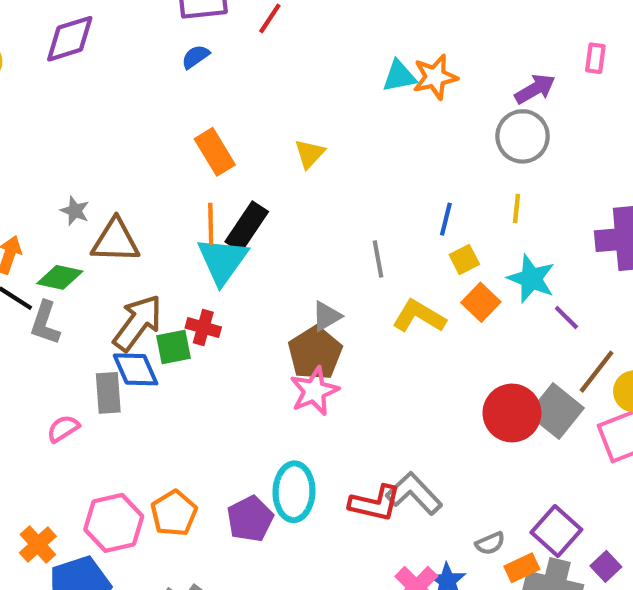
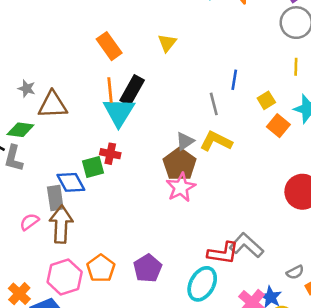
blue line: (446, 219) -> (234, 80), moved
yellow L-shape: (419, 316) -> (216, 141), moved
brown arrow: (138, 323) -> (61, 224), moved, turned -30
cyan ellipse: (294, 492) -> (202, 284), moved, turned 32

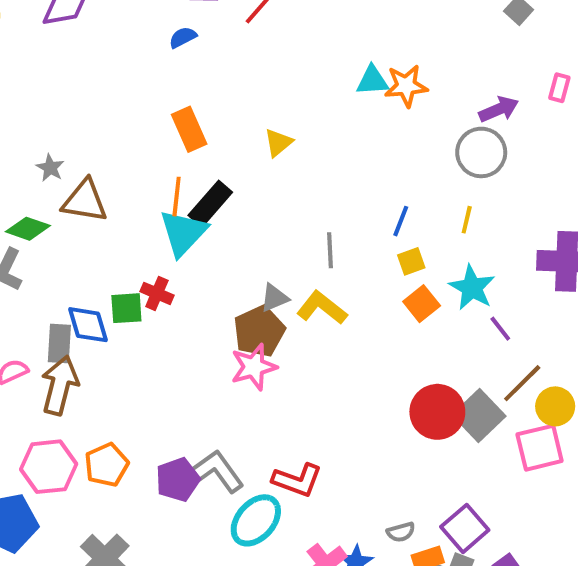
blue line: (234, 80) -> (401, 221), moved
gray L-shape: (246, 245) -> (218, 471), moved

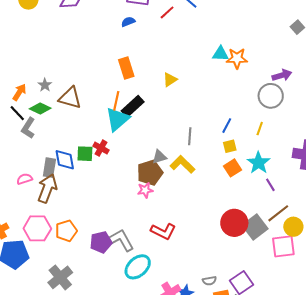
gray star: (50, 168) -> (45, 85), moved
pink star: (254, 367) -> (145, 190), size x0.7
red L-shape: (297, 480) -> (163, 231), moved

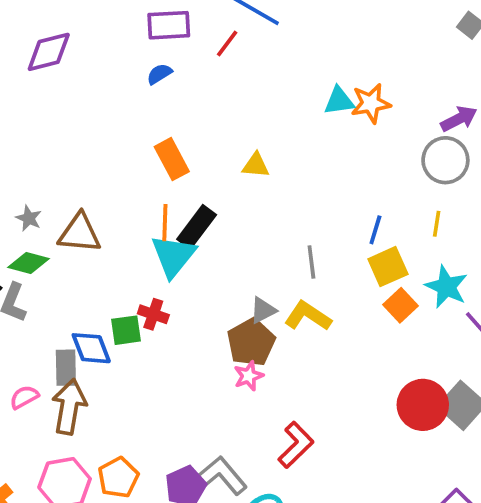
yellow triangle: (170, 80) -> (256, 165), turned 49
yellow square: (230, 146) -> (388, 267), size x1.5
red L-shape: (163, 231) -> (296, 445), turned -60

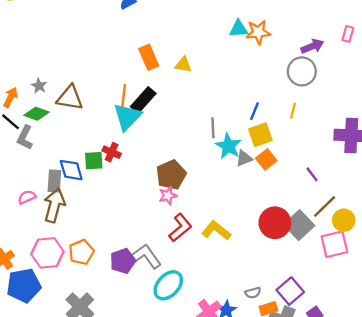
orange rectangle: (172, 159) -> (149, 57), moved
cyan star: (446, 287) -> (228, 146), moved
gray triangle: (263, 310) -> (244, 158), moved
yellow L-shape: (308, 316) -> (216, 230), moved
red L-shape: (296, 445) -> (180, 228), moved

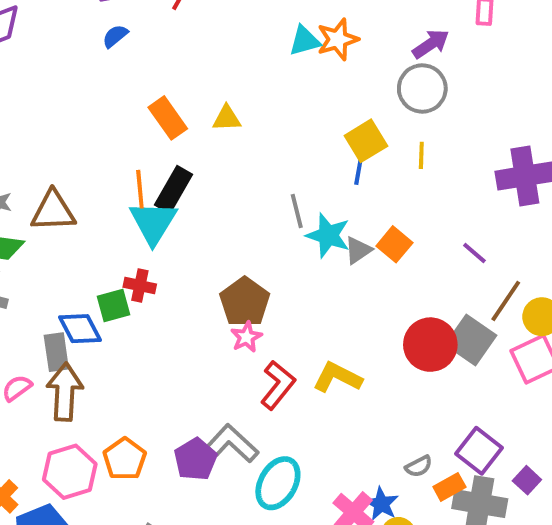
yellow square: (260, 135) -> (366, 141), moved

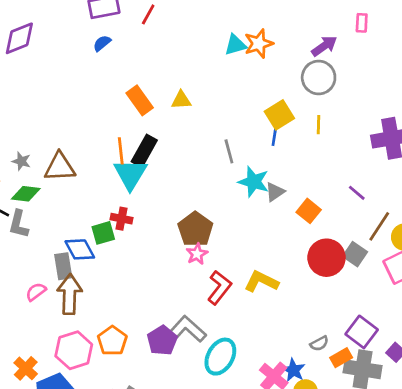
gray line: (297, 211) -> (229, 151), moved
orange square: (394, 244) -> (309, 211), moved
gray square: (471, 340) -> (355, 254), size x0.7

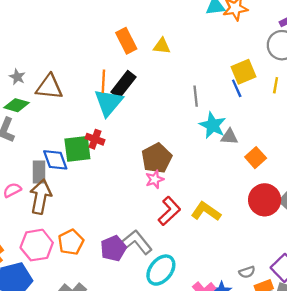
blue line: (275, 135) -> (237, 88), turned -42
gray triangle: (275, 192) -> (229, 137), turned 30
green square: (103, 233) -> (77, 149), size x1.4

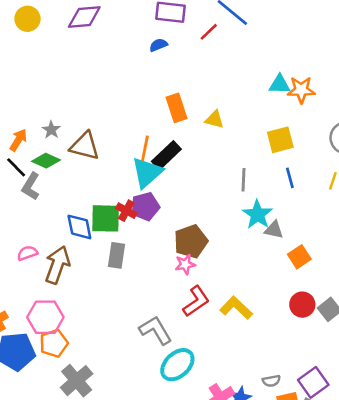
yellow square: (243, 72) -> (280, 140), moved
gray rectangle: (39, 172) -> (117, 255), moved
red circle: (265, 200) -> (302, 305), size x0.7
orange pentagon: (71, 242) -> (54, 343), moved
purple pentagon: (113, 248) -> (145, 207), moved

